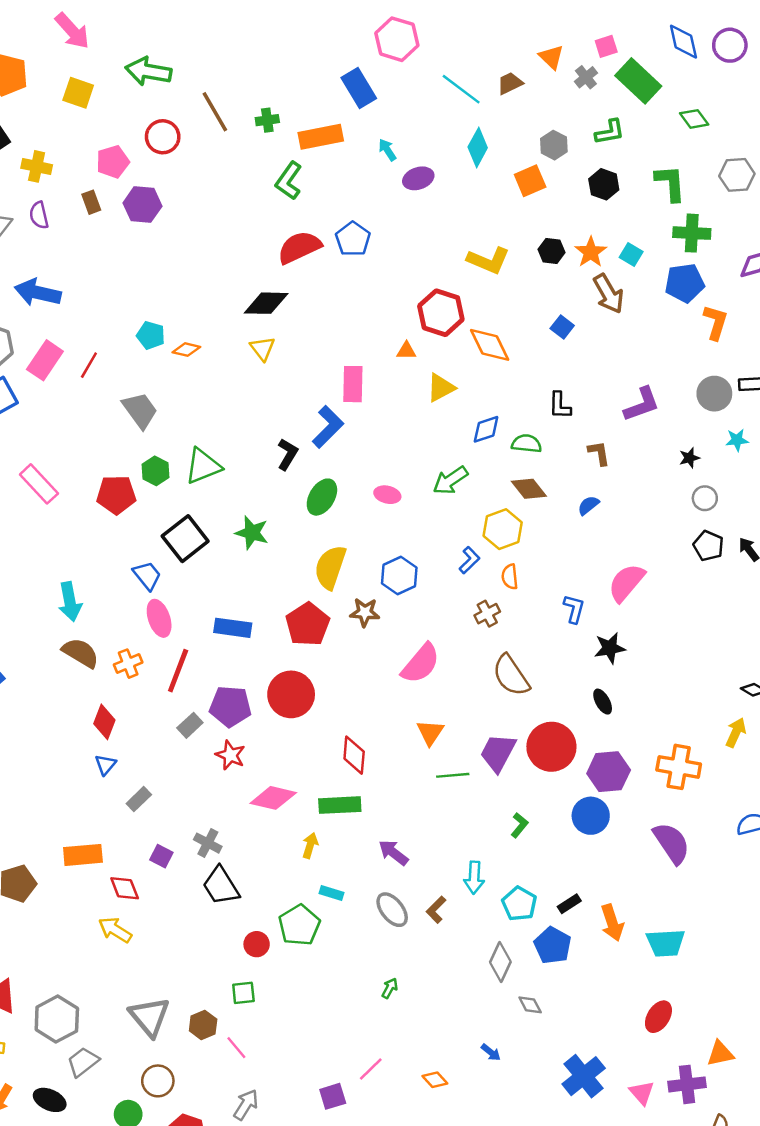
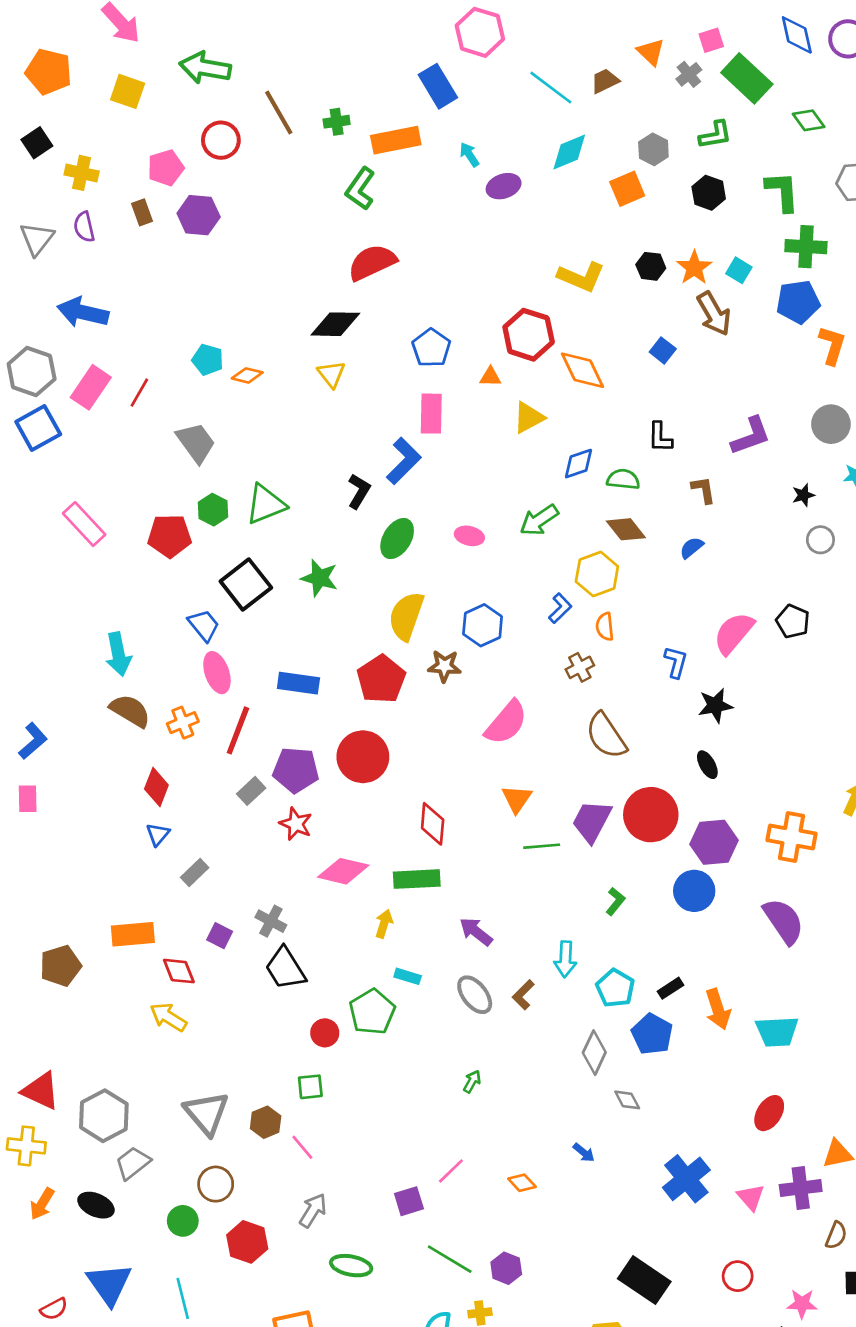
cyan diamond: (478, 147) -> (569, 152), turned 39
blue pentagon: (353, 239) -> (431, 348), moved
black pentagon: (708, 546) -> (793, 621), moved

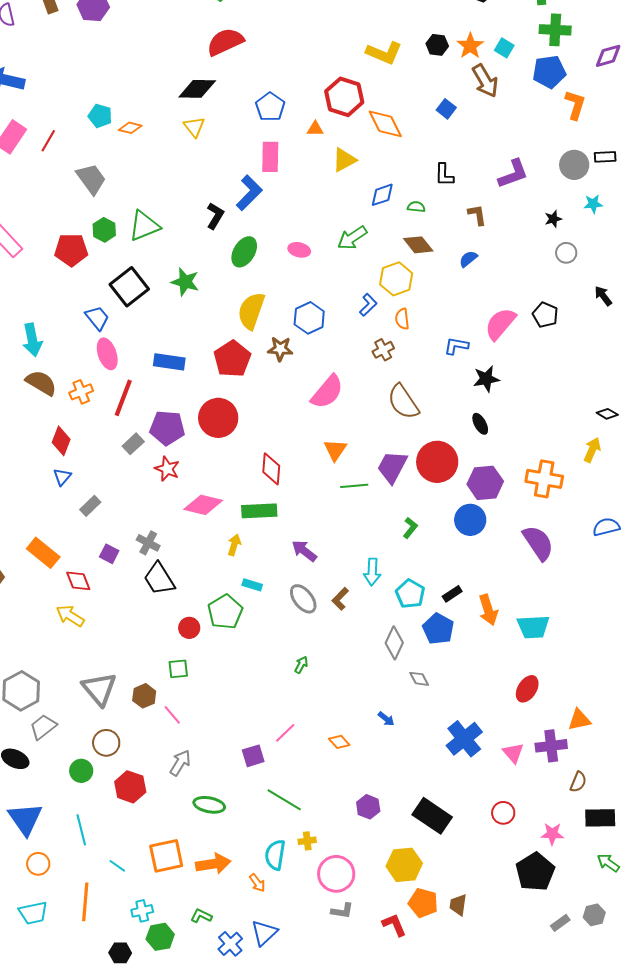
green semicircle: (623, 479) -> (416, 207), size x0.7
blue L-shape: (676, 662) -> (456, 346), turned -95
orange rectangle: (133, 934) -> (43, 553), turned 44
purple hexagon: (506, 1268) -> (368, 807), moved

